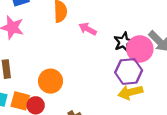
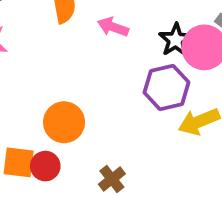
purple hexagon: (129, 71) -> (167, 87), moved

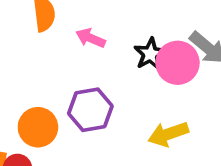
purple hexagon: (167, 87) -> (90, 110), moved

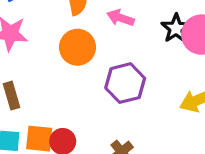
orange circle: (38, 127) -> (77, 47), moved

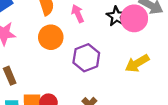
pink arrow: (120, 18) -> (78, 14), turned 54

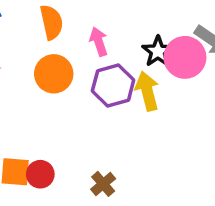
purple hexagon: (86, 58) -> (113, 85), moved
yellow arrow: (137, 63) -> (147, 91), moved, turned 100

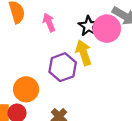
orange circle: (54, 74) -> (26, 89), moved
purple hexagon: (113, 85) -> (63, 67), moved

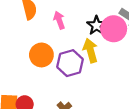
orange circle: (26, 89) -> (41, 55), moved

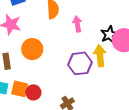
orange circle: (41, 55) -> (32, 49), moved

